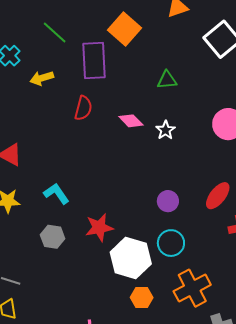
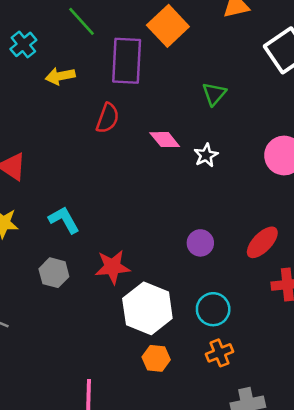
green triangle: (167, 80) -> (214, 94), turned -50
cyan circle: (171, 243) -> (213, 309), moved
orange cross: (192, 288) -> (220, 353), size x0.6

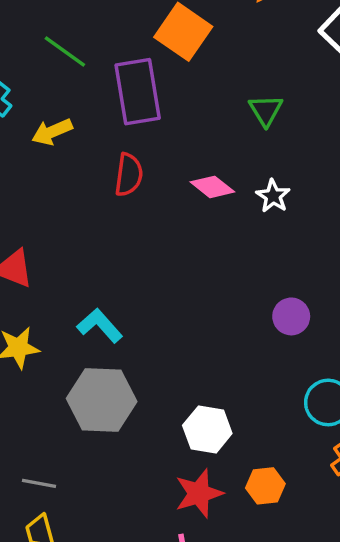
red star: (112, 267) -> (199, 493), moved
gray hexagon: (54, 273) -> (102, 400), size x1.6
white hexagon: (147, 308) -> (207, 429), moved, size x0.7

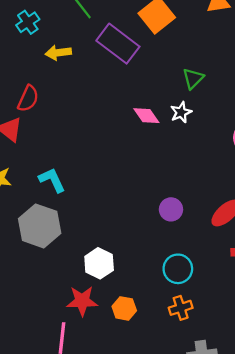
purple rectangle: (138, 92) -> (118, 44), turned -60
red semicircle: (129, 175) -> (28, 99), moved
white star: (273, 196) -> (181, 112), moved

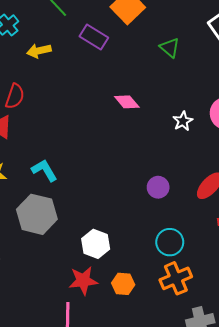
purple rectangle: (118, 44) -> (94, 37), size x0.7
green triangle: (193, 79) -> (170, 48), moved, turned -30
white star: (181, 112) -> (183, 121), moved
orange cross: (181, 308) -> (176, 278), size x1.4

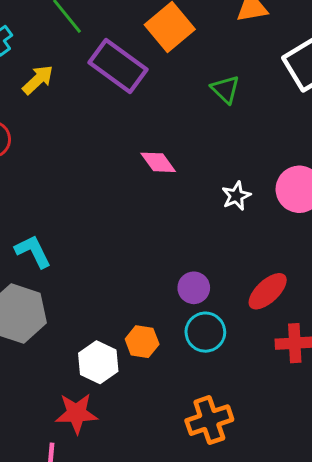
purple rectangle: (94, 37) -> (118, 66), size x1.4
yellow arrow: (39, 51) -> (38, 80), turned 145
cyan circle: (170, 242) -> (205, 332), moved
orange hexagon: (123, 284) -> (142, 342), moved

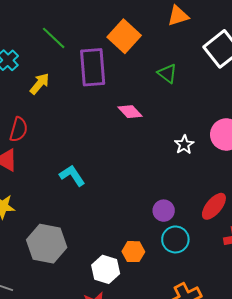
purple rectangle: (118, 66) -> (93, 67), turned 57
pink diamond: (158, 162) -> (130, 112), moved
cyan L-shape: (33, 251) -> (72, 176), moved

